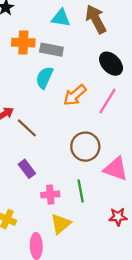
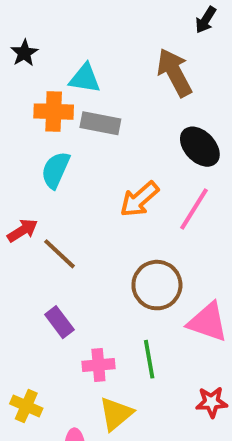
cyan triangle: (61, 18) -> (85, 78), moved
cyan semicircle: (44, 78) -> (56, 170), moved

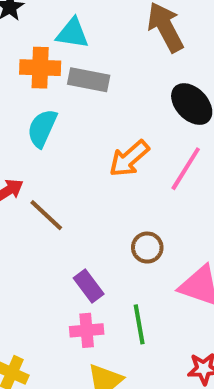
brown circle: (157, 285) -> (147, 248), size x0.6
purple rectangle: (59, 322) -> (89, 286), moved

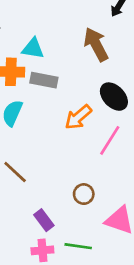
orange arrow: (129, 159) -> (78, 117), moved
green line: (139, 324) -> (78, 246), turned -72

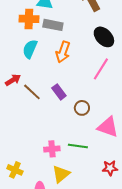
orange arrow: (78, 117) -> (63, 52), moved, turned -30
purple rectangle: (44, 220) -> (59, 92), moved

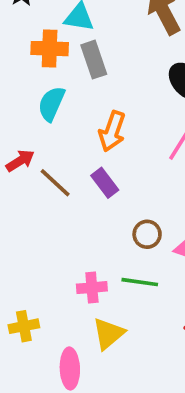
gray rectangle: (53, 25) -> (94, 60), turned 60
orange arrow: (63, 52) -> (112, 131), moved
brown circle: (82, 108) -> (147, 234), moved
yellow cross: (15, 170) -> (24, 326), turned -35

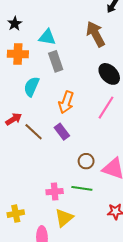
orange cross: (50, 49) -> (18, 54), moved

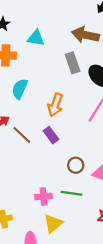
brown arrow: (96, 34) -> (85, 35), turned -50
gray rectangle: (56, 61) -> (73, 63), moved

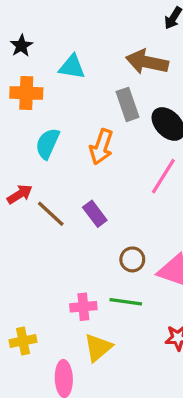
orange arrow: (55, 105) -> (101, 147), moved

